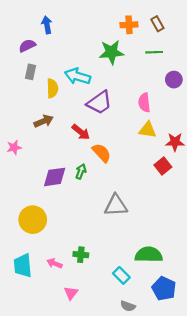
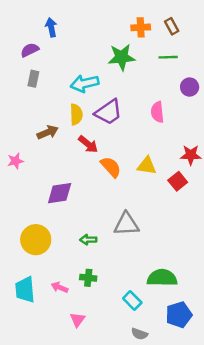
cyan arrow: (78, 76) -> (85, 83), turned -30
yellow semicircle: (52, 88) -> (76, 114), moved
yellow triangle: (148, 130) -> (147, 166), moved
green arrow: (81, 171) -> (88, 240), moved, turned -112
blue pentagon: (164, 289) -> (179, 315), turned 30

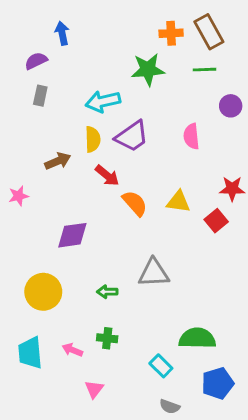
brown rectangle: (172, 26) -> (209, 32), size x1.6

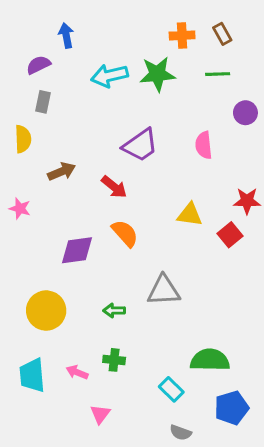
brown rectangle: (209, 32) -> (222, 34), size x0.6
cyan arrow: (103, 102) -> (109, 76), moved
yellow semicircle: (93, 139) -> (23, 139), moved
pink star: (19, 196) -> (20, 209), turned 30
orange semicircle: (135, 203) -> (125, 233), moved

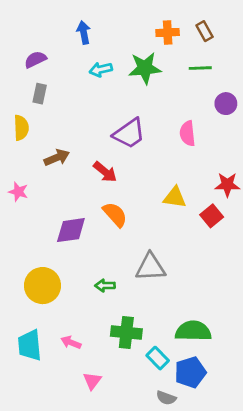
blue arrow: (66, 35) -> (84, 33), moved
cyan arrow: (109, 76) -> (101, 69), size x0.7
green cross: (114, 360) -> (126, 332), moved, size x1.5
blue pentagon: (232, 408) -> (190, 372), moved

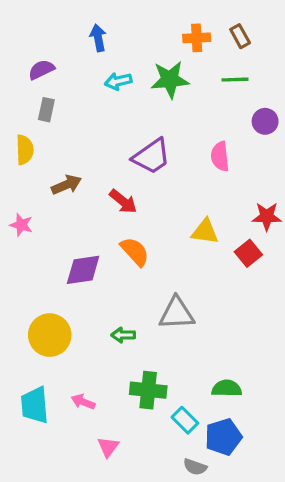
green semicircle: (193, 331) -> (227, 388), size x0.7

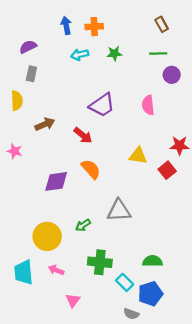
orange cross: (197, 38) -> (94, 27), moved
green star: (170, 80) -> (114, 54), size x0.6
purple circle: (265, 121) -> (172, 75), moved
yellow circle: (50, 335) -> (47, 236), moved
green arrow: (123, 335) -> (83, 225), turned -32

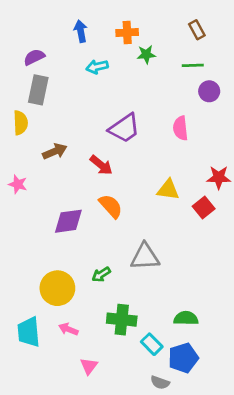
orange cross: (94, 27) -> (127, 33), moved
green star: (114, 54) -> (146, 54), moved
gray rectangle: (31, 74) -> (38, 90), size x1.5

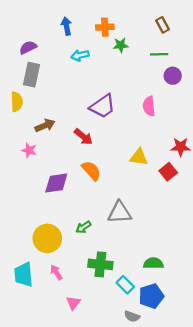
pink star: (18, 184) -> (29, 150), moved
pink arrow: (68, 329) -> (56, 272), turned 35

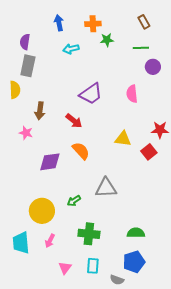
purple semicircle: (28, 47) -> (25, 42), turned -56
brown arrow: (45, 125) -> (40, 111), turned 120
pink arrow: (56, 272) -> (50, 241), turned -120
cyan rectangle: (125, 285) -> (93, 266), moved, turned 49

